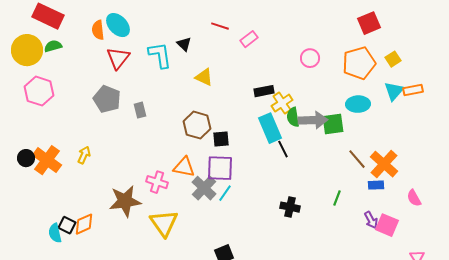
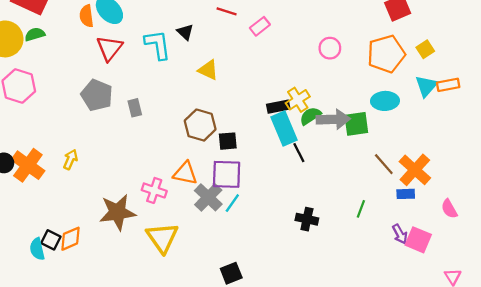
black rectangle: (264, 91) -> (278, 107), moved
green semicircle: (293, 117) -> (310, 116), turned 66

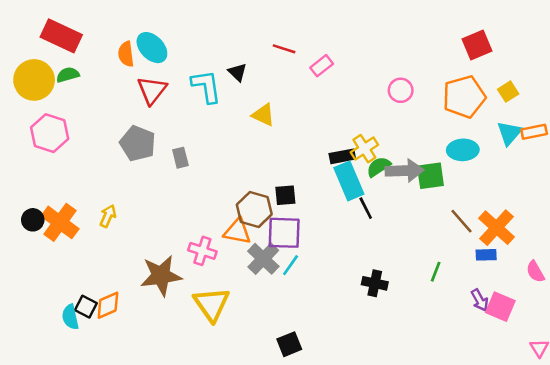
brown hexagon: (200, 125) -> (254, 209), moved

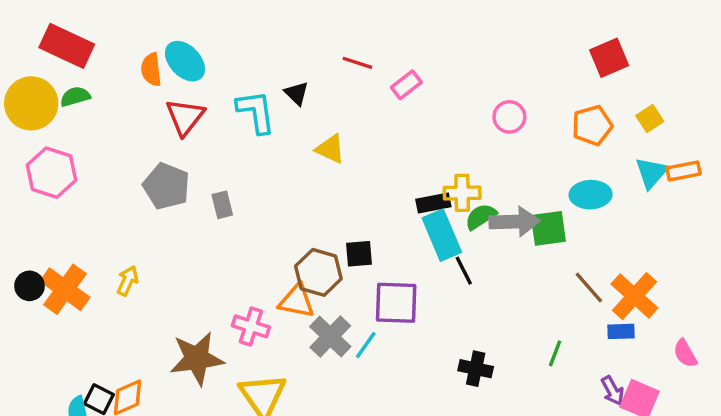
orange pentagon: (464, 97) -> (592, 125), size x0.7
yellow cross: (364, 149) -> (462, 193), turned 32
purple square: (284, 233) -> (396, 303), moved

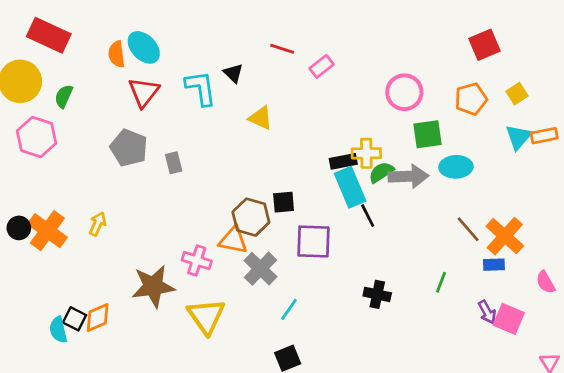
green semicircle: (75, 97) -> (64, 96), moved, turned -50
pink circle: (509, 117) -> (404, 92), size x1.4
cyan ellipse: (591, 195) -> (456, 167), moved
green square: (548, 228) -> (427, 134), moved
cyan line: (366, 345) -> (289, 309), moved

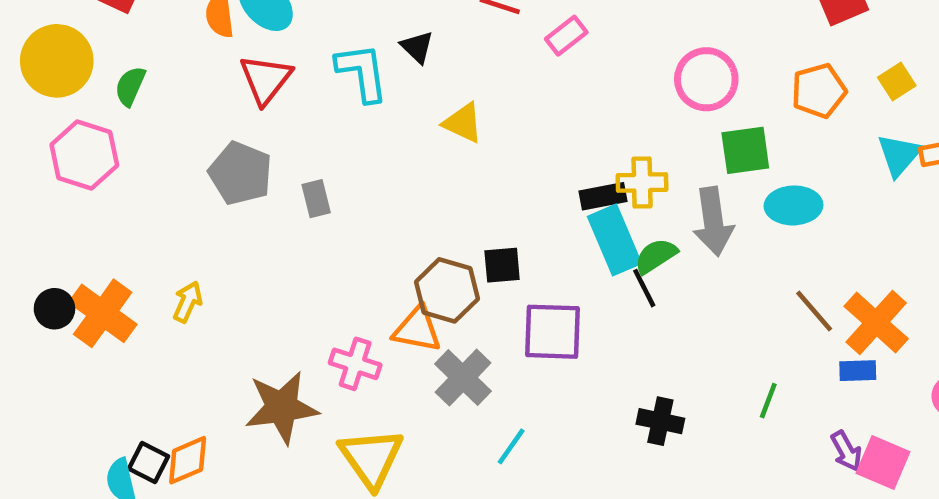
green semicircle: (381, 172) -> (656, 256), moved
gray arrow: (408, 176) -> (713, 222), turned 84

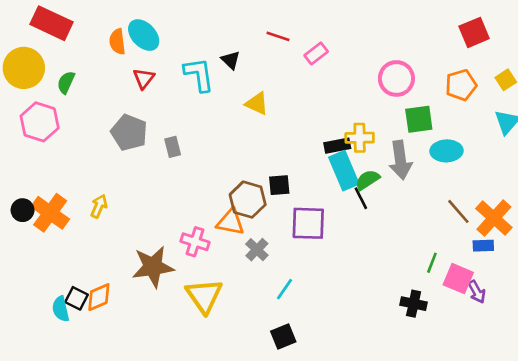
red triangle: (266, 79) -> (144, 78), size x0.7
gray cross: (463, 378) -> (257, 250), size x0.7
black cross: (660, 421) -> (414, 304), moved
pink square: (883, 463) -> (458, 279), moved

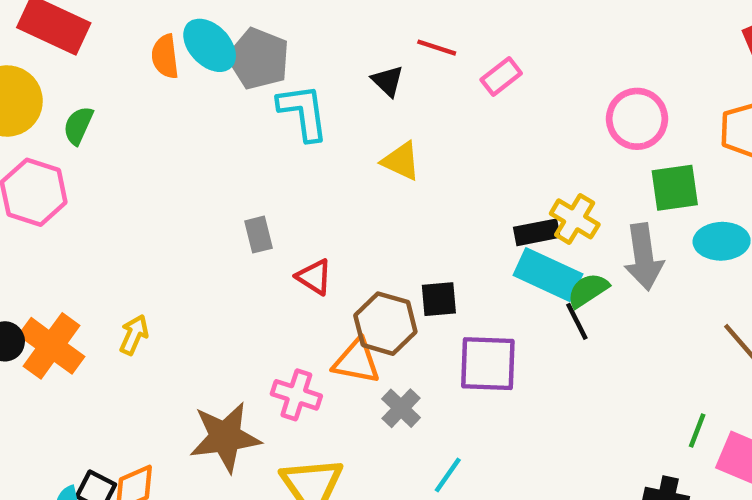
black triangle: (231, 60) -> (388, 81), moved
red triangle: (144, 78) -> (314, 277), moved, turned -35
gray pentagon: (129, 132) -> (259, 59), moved
yellow cross: (360, 138) -> (575, 219), turned 32
cyan rectangle: (344, 171) -> (548, 275), turned -42

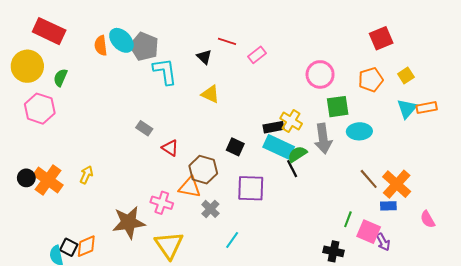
gray rectangle: (259, 235) -> (144, 128), turned -42
black square: (439, 299) -> (235, 147), moved, turned 30

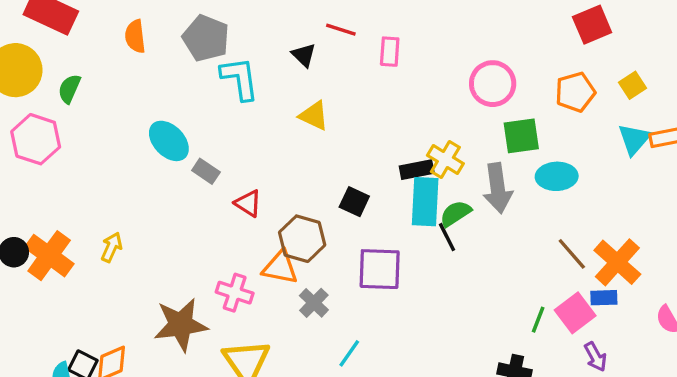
cyan ellipse: (121, 40) -> (169, 141), moved
pink rectangle: (257, 55) -> (390, 52), turned -48
cyan rectangle: (279, 147) -> (425, 202), turned 68
pink square: (369, 232) -> (575, 313), moved, turned 30

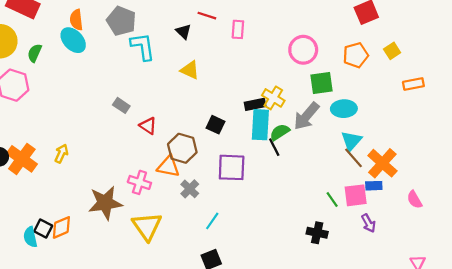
cyan triangle: (634, 139) -> (351, 141), moved
cyan ellipse: (169, 141) -> (73, 40), moved
gray arrow: (498, 188) -> (306, 116), turned 48
pink square: (575, 313) -> (356, 195), turned 30
green line: (538, 320) -> (332, 200), turned -56

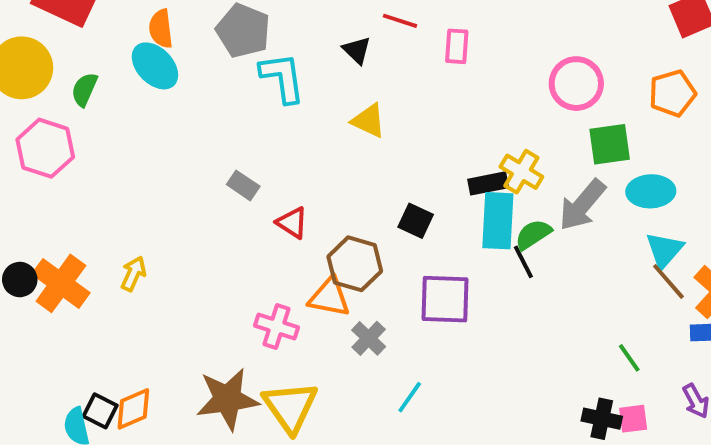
pink square: (356, 195) -> (633, 419), moved, size x0.7
brown star: (105, 203) -> (227, 399), moved

